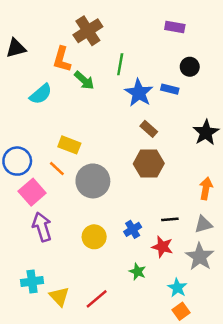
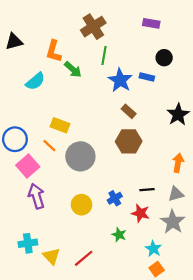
brown cross: (88, 31) -> (93, 27), moved

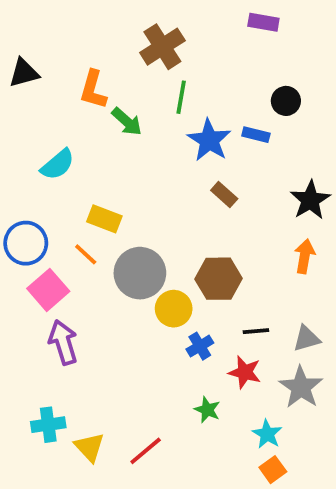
purple rectangle: (151, 23) -> (263, 22), moved
cyan semicircle: (35, 81) -> (58, 165), moved
brown hexagon: (129, 141) -> (219, 279), moved
orange arrow: (178, 163) -> (305, 256), moved
yellow circle: (81, 205) -> (174, 309), moved

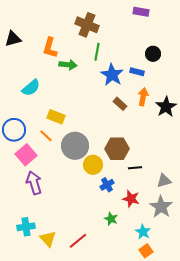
brown cross: (162, 47) -> (87, 25), turned -35
green arrow: (127, 121) -> (68, 65), turned -36
orange arrow: (305, 256) -> (143, 97), moved
black line: (256, 331) -> (135, 168), moved

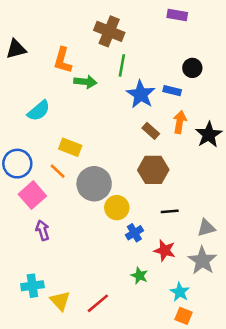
brown hexagon: (117, 149) -> (153, 170), moved
purple arrow: (34, 183) -> (42, 230), size x0.7
orange square: (146, 251) -> (184, 316), turned -32

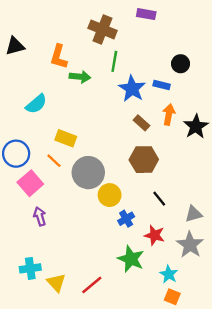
purple rectangle: (177, 15) -> (146, 14), moved
black line: (170, 211) -> (159, 199), turned 56
green star: (139, 276) -> (131, 259), size x1.6

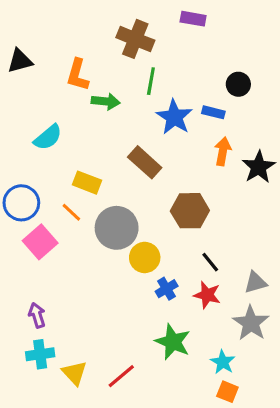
brown rectangle: (141, 123) -> (145, 162), moved, size x1.5
purple arrow: (40, 216) -> (37, 315), moved
red star: (155, 235) -> (207, 295), moved

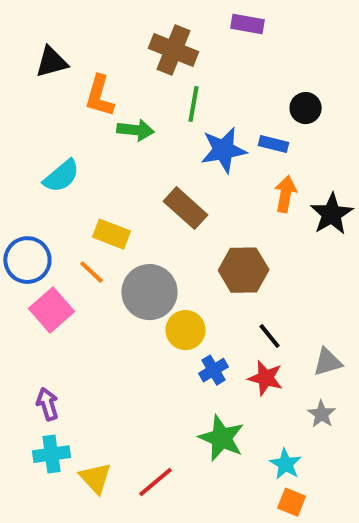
black triangle: (20, 61) -> (51, 62), moved
blue star: (174, 117) -> (224, 150), turned 30
gray star: (251, 323) -> (322, 414), size x0.6

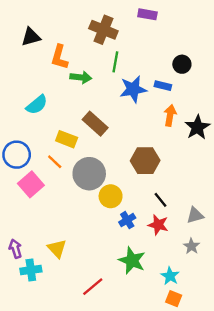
brown rectangle: (186, 208) -> (95, 124), moved
purple arrow: (47, 404) -> (15, 249), moved
yellow triangle: (95, 478) -> (57, 249), moved

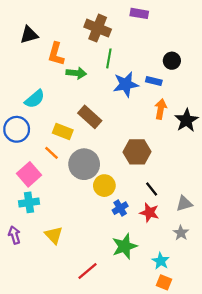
blue circle: (17, 155) -> (17, 129), moved
green star: (132, 260) -> (125, 246), turned 30
cyan cross: (31, 270) -> (29, 202), moved

